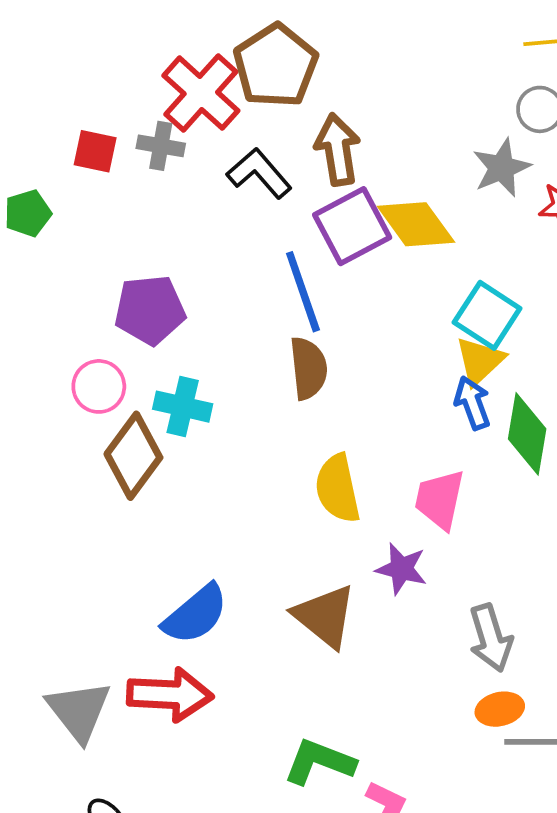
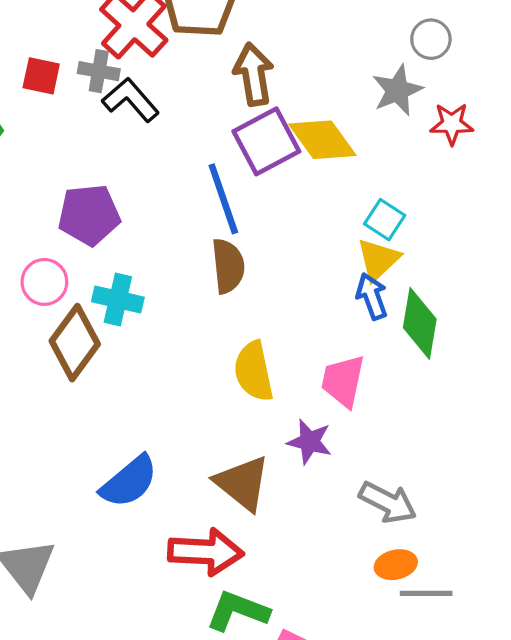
black L-shape: (259, 173) -> (131, 100), moved
cyan square: (487, 315) -> (385, 220), size x0.7
gray arrow: (491, 638) -> (388, 502), turned -46
red arrow: (170, 695) -> (206, 552), moved

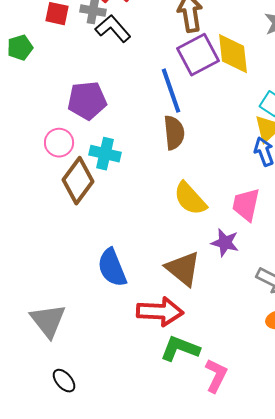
yellow diamond: (322, 140) -> (233, 54), turned 30
yellow semicircle: (254, 371) -> (190, 199), turned -30
blue semicircle: (129, 482) -> (112, 268), turned 108

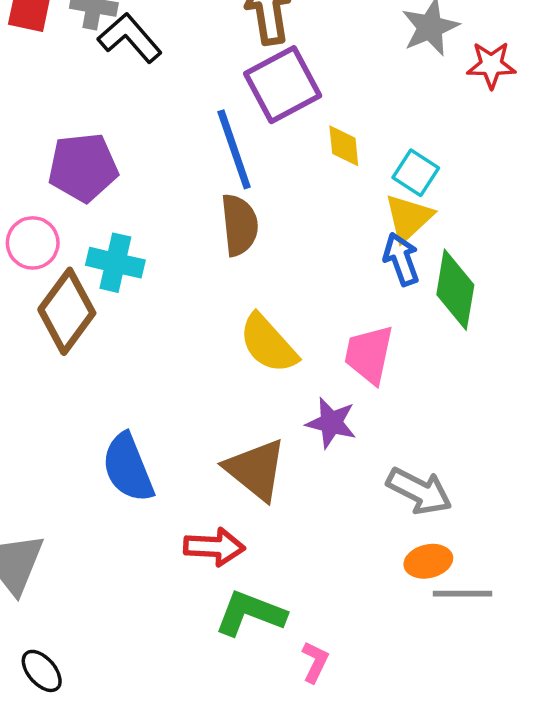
yellow diamond: (233, 54) -> (344, 146), moved, size x0.6
red arrow: (160, 312) -> (214, 547), size x0.7
pink L-shape: (216, 376) -> (315, 662), size x0.7

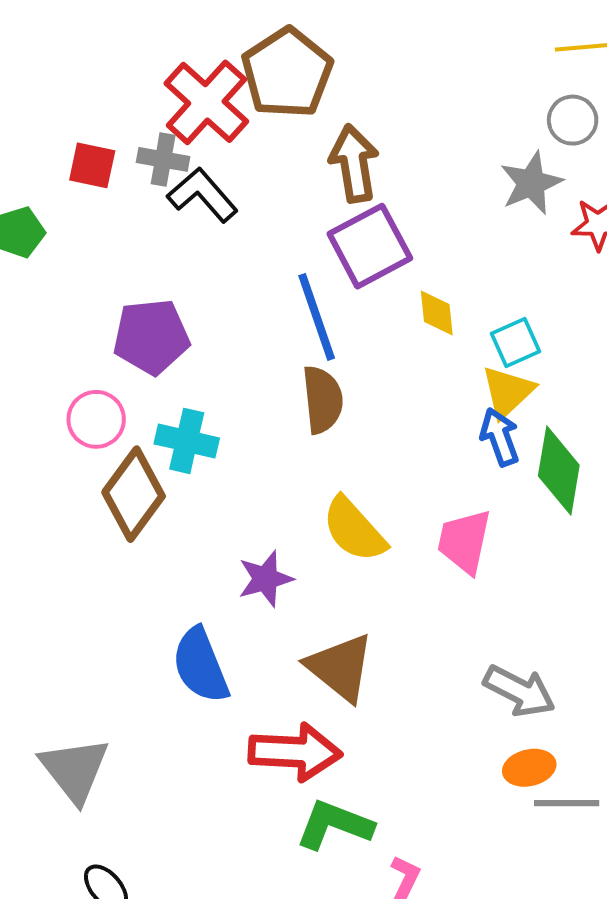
cyan square: (416, 173) -> (515, 343), turned 33
purple star: (331, 423) -> (265, 579), moved, turned -30
red arrow: (214, 547) -> (295, 752), size x1.4

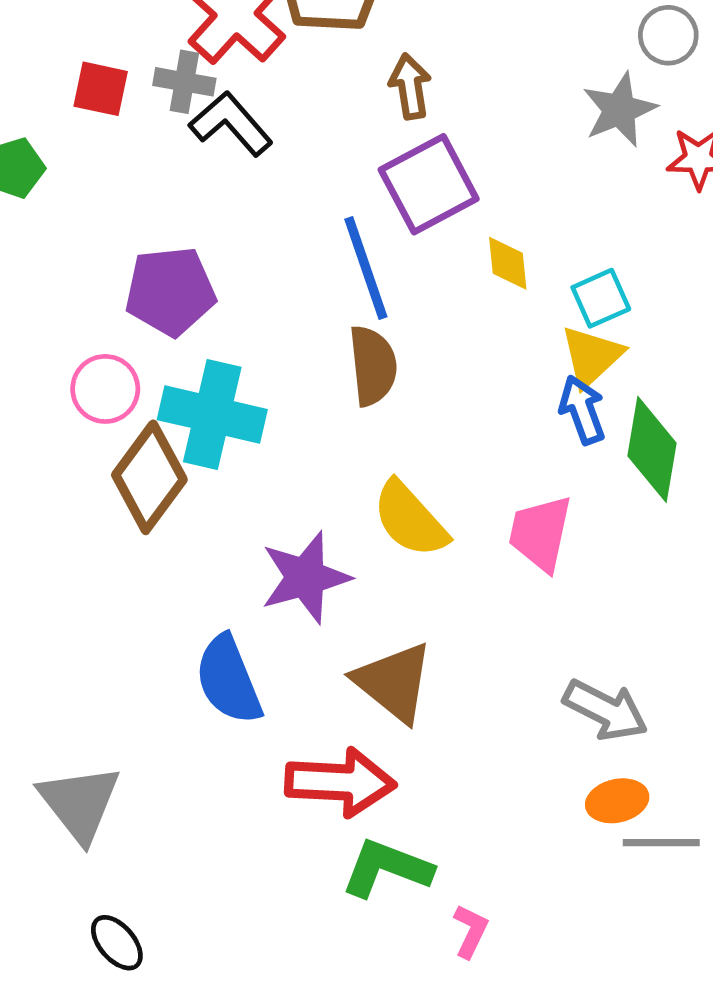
brown arrow: (354, 163) -> (410, 86), size x0.7
cyan cross: (187, 441) -> (212, 415), size x1.4
purple star: (265, 579) -> (305, 577), size x1.4

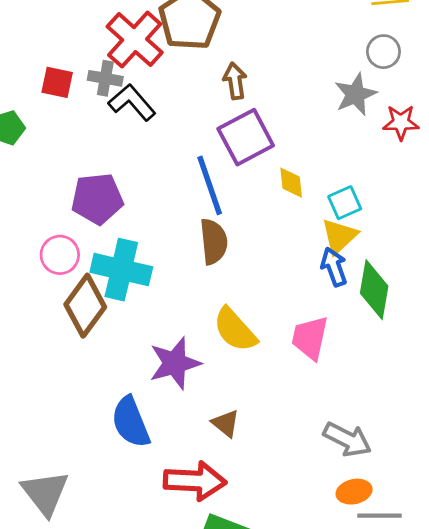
brown triangle: (394, 682) -> (226, 423), size x0.6

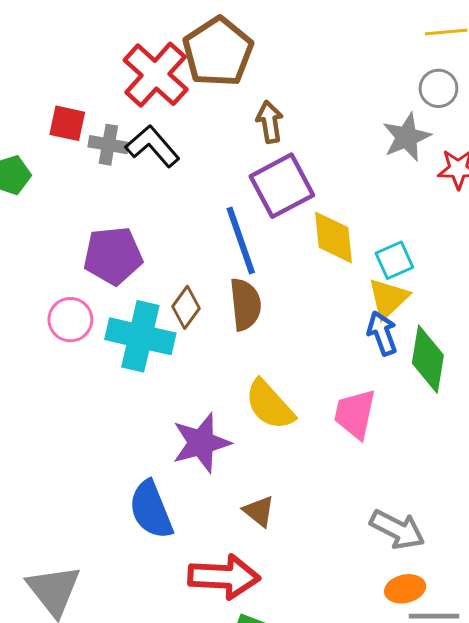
gray cross: (105, 78) -> (108, 145), moved
yellow diamond: (291, 183) -> (334, 237), size x1.5
brown diamond: (85, 306) -> (186, 307), moved, size x0.6

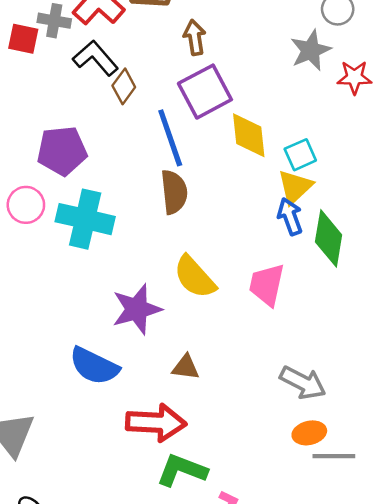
gray cross: (108, 145) -> (54, 21), moved
brown diamond: (186, 307) -> (124, 86), moved
blue semicircle: (151, 510) -> (94, 366), turned -42
brown triangle: (259, 511) -> (186, 367), turned -32

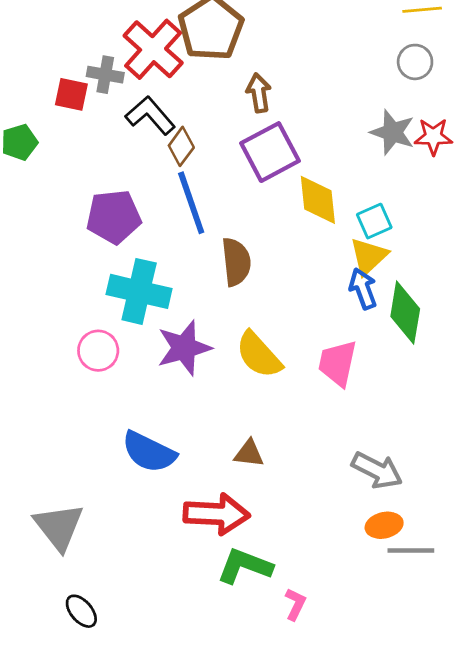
gray star: (311, 50) -> (393, 132), moved, turned -30
blue line: (170, 138) -> (191, 203), moved
pink circle: (26, 205) -> (98, 351), moved
purple star: (137, 309) -> (184, 348), moved

